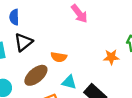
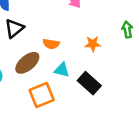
orange star: (111, 57) -> (93, 44), moved

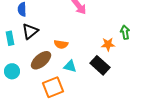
orange star: (93, 44) -> (108, 44), moved
black rectangle: (89, 83) -> (100, 65), moved

